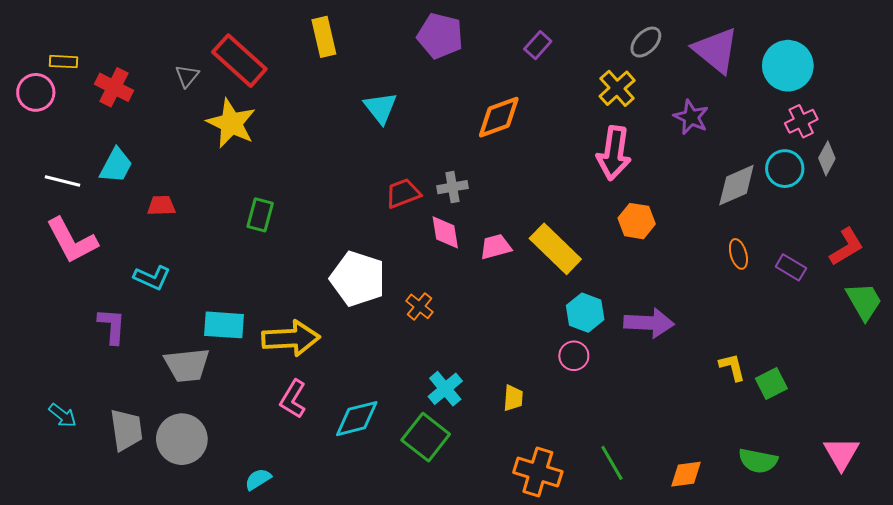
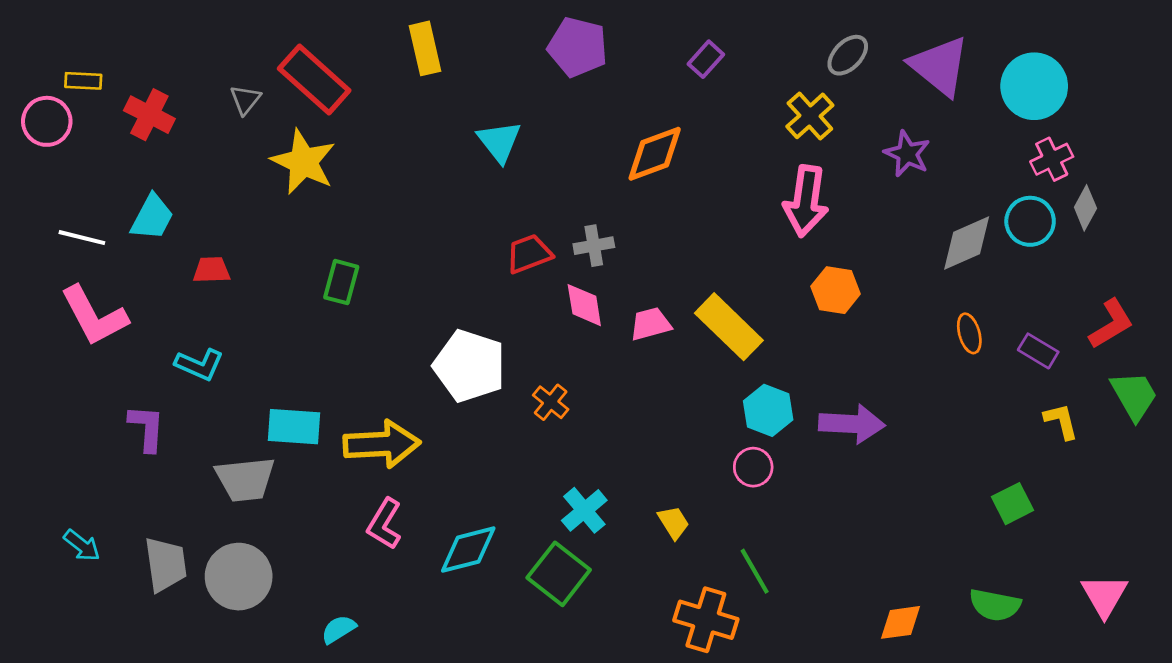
yellow L-shape: (732, 367) -> (1061, 421), moved
yellow trapezoid: (513, 398) -> (673, 523), turned -36
green line: (612, 463) -> (755, 571), moved

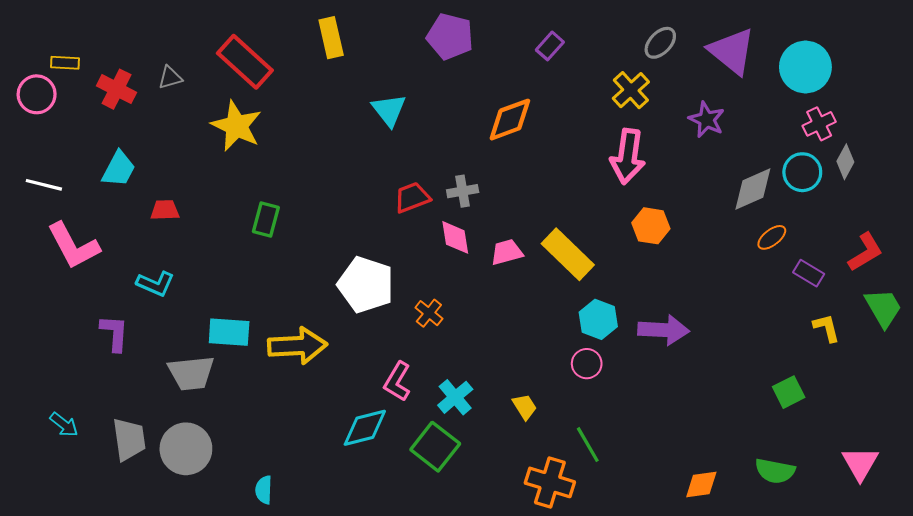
gray triangle: (245, 100) -> (170, 78), moved, turned 35
white line: (82, 238) -> (44, 185), moved
orange ellipse: (969, 333) -> (772, 237), moved, turned 68
pink L-shape: (384, 524) -> (397, 381), moved
cyan semicircle: (339, 629) -> (264, 490), turned -56

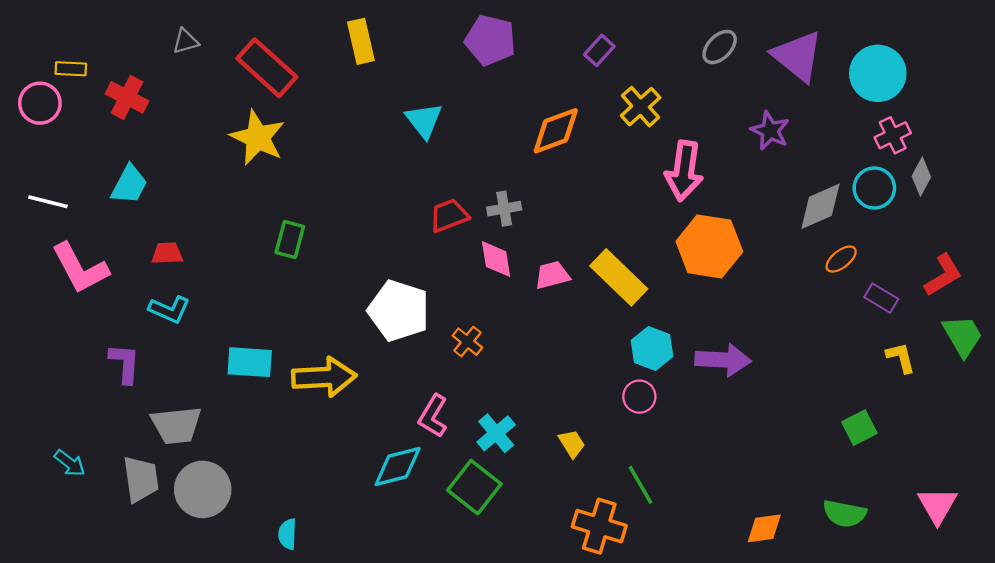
gray triangle: (170, 78) -> (185, 41), moved
yellow cross: (631, 90) -> (641, 107), moved
red trapezoid: (165, 210) -> (167, 253), moved
orange hexagon: (651, 226) -> (709, 246), size x1.6
gray trapezoid: (191, 373) -> (176, 425), moved

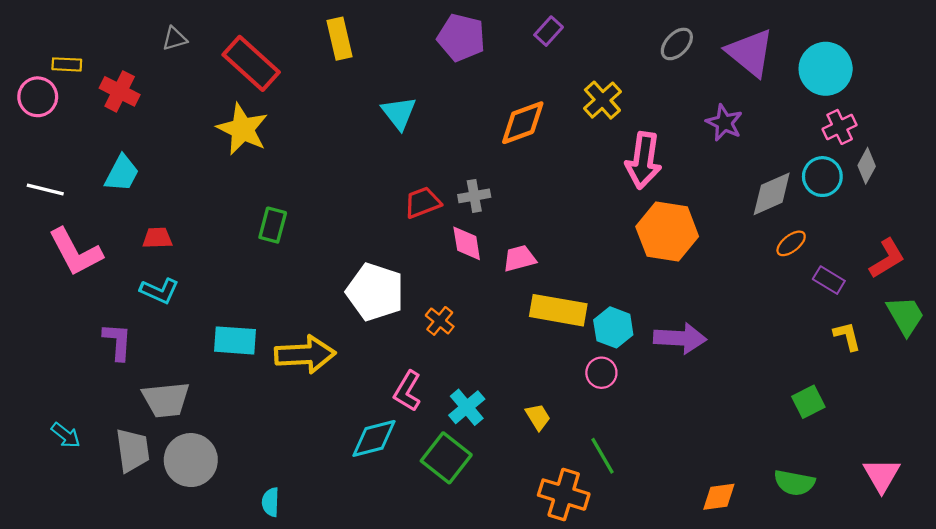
purple rectangle: (599, 50) -> (549, 31), moved
yellow rectangle: (619, 277) -> (558, 310), moved, turned -34

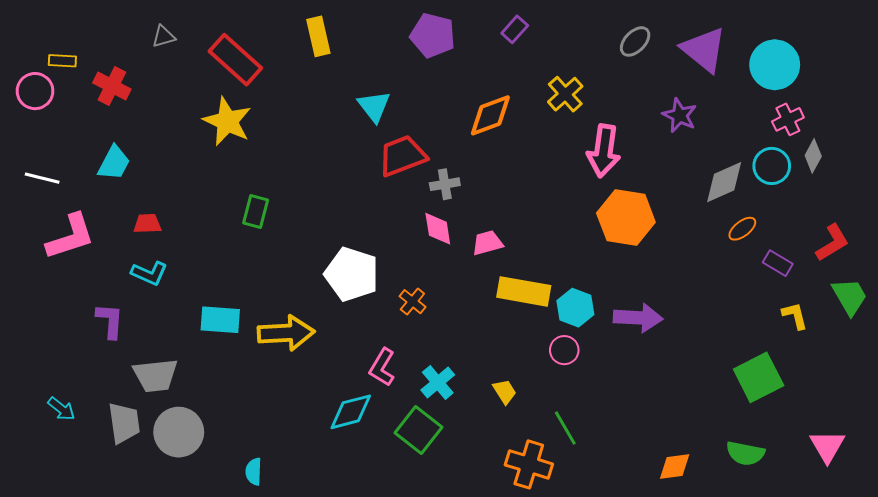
red trapezoid: (422, 202) -> (402, 156), moved, size x1.4
pink L-shape: (75, 252) -> (70, 237), turned -80
green square: (808, 402) -> (759, 377), size x1.6

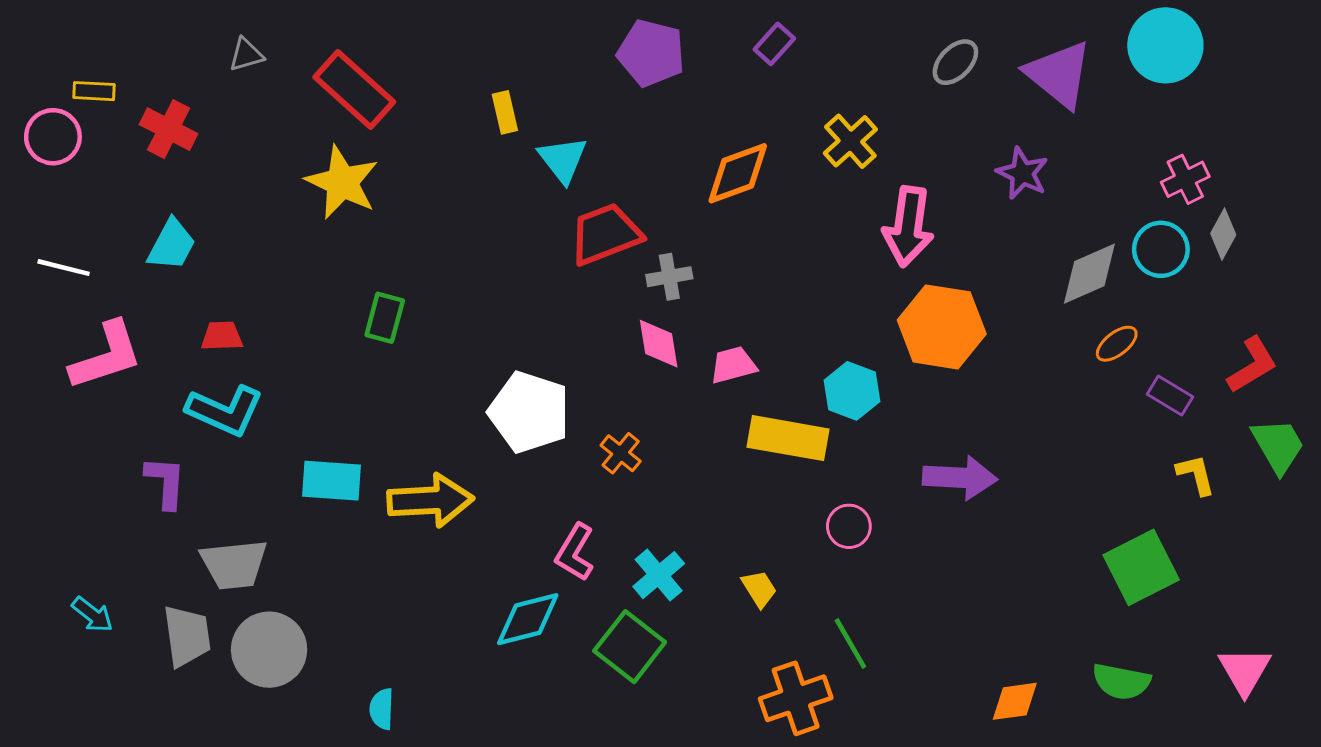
yellow rectangle: (318, 36) -> (505, 112), moved, size x0.7
cyan circle: (775, 65) -> (1165, 45), moved
cyan L-shape: (149, 273) -> (225, 411), size x1.4
cyan hexagon: (575, 308) -> (852, 391), moved
orange cross: (529, 464) -> (796, 698), turned -36

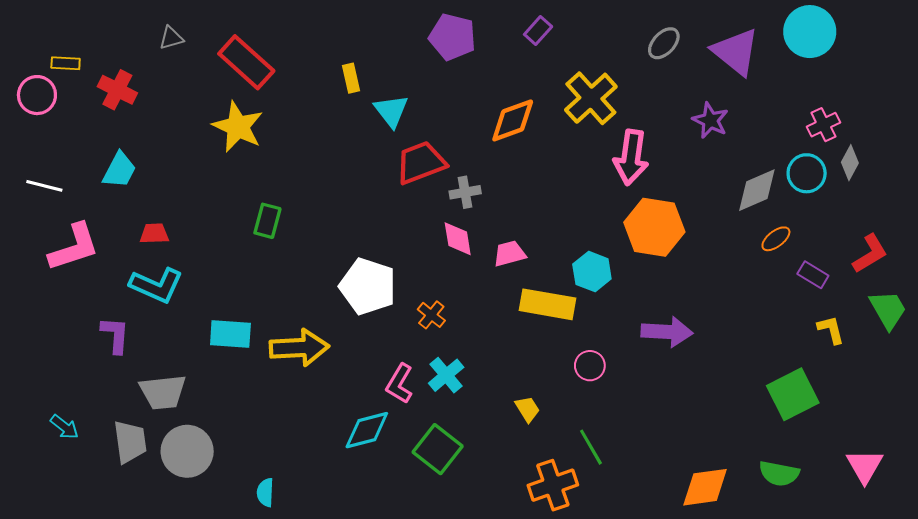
yellow cross: (850, 141) -> (591, 98), size x1.4
cyan cross: (659, 575) -> (446, 375), moved
orange diamond: (1015, 701) -> (705, 487), size x1.4

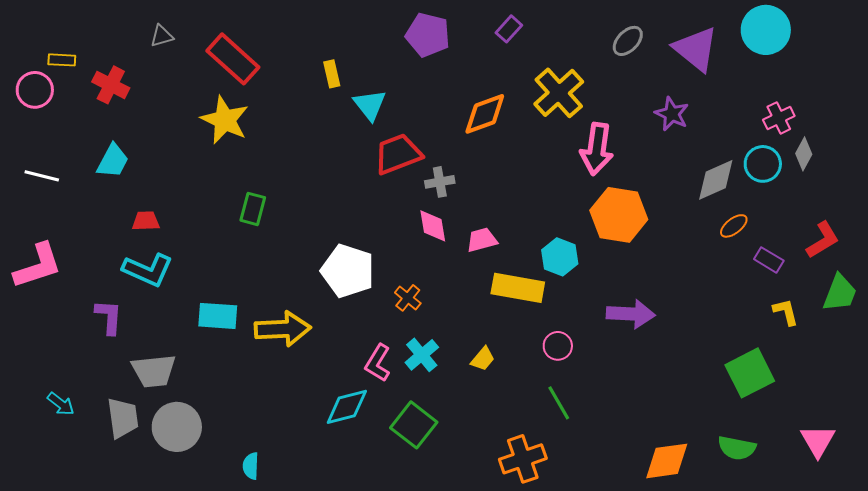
pink L-shape: (74, 247) -> (38, 266), moved
green trapezoid: (888, 310) -> (840, 293), turned 51
yellow trapezoid: (527, 409) -> (483, 359), moved, turned 72
green line: (591, 447) -> (559, 403), moved

